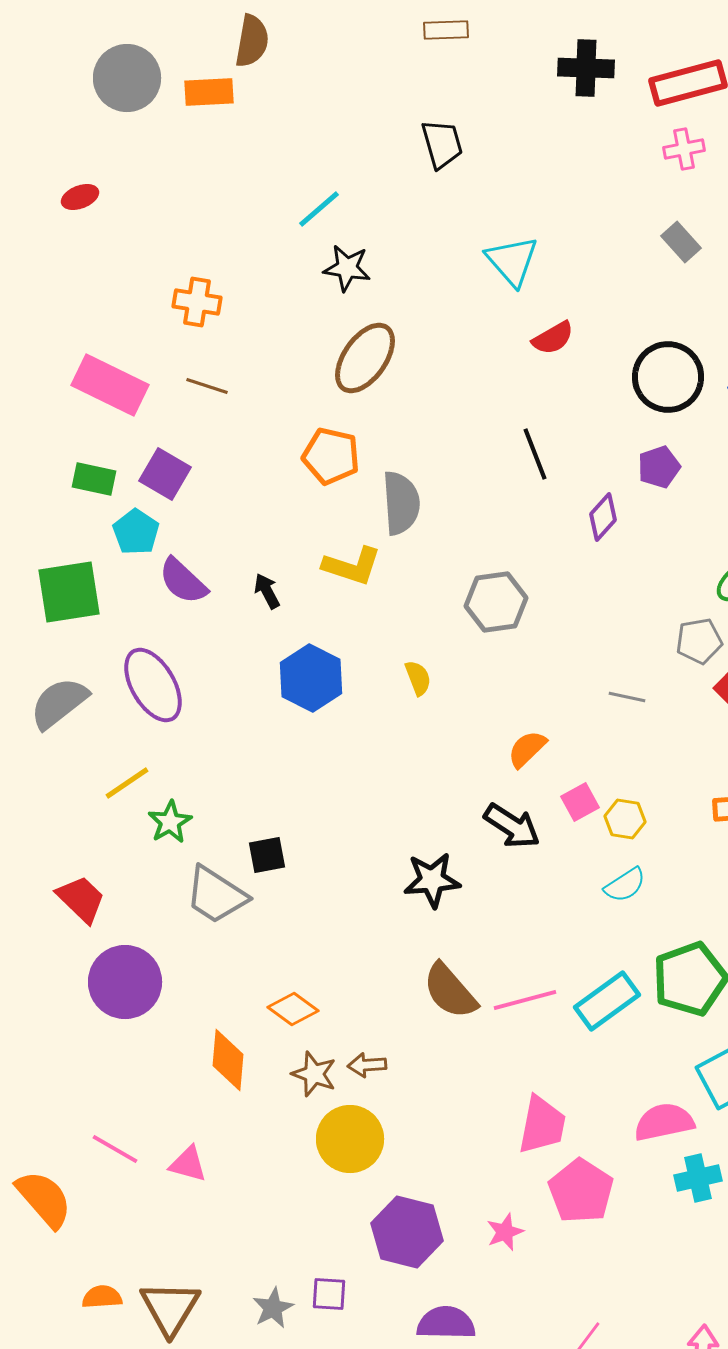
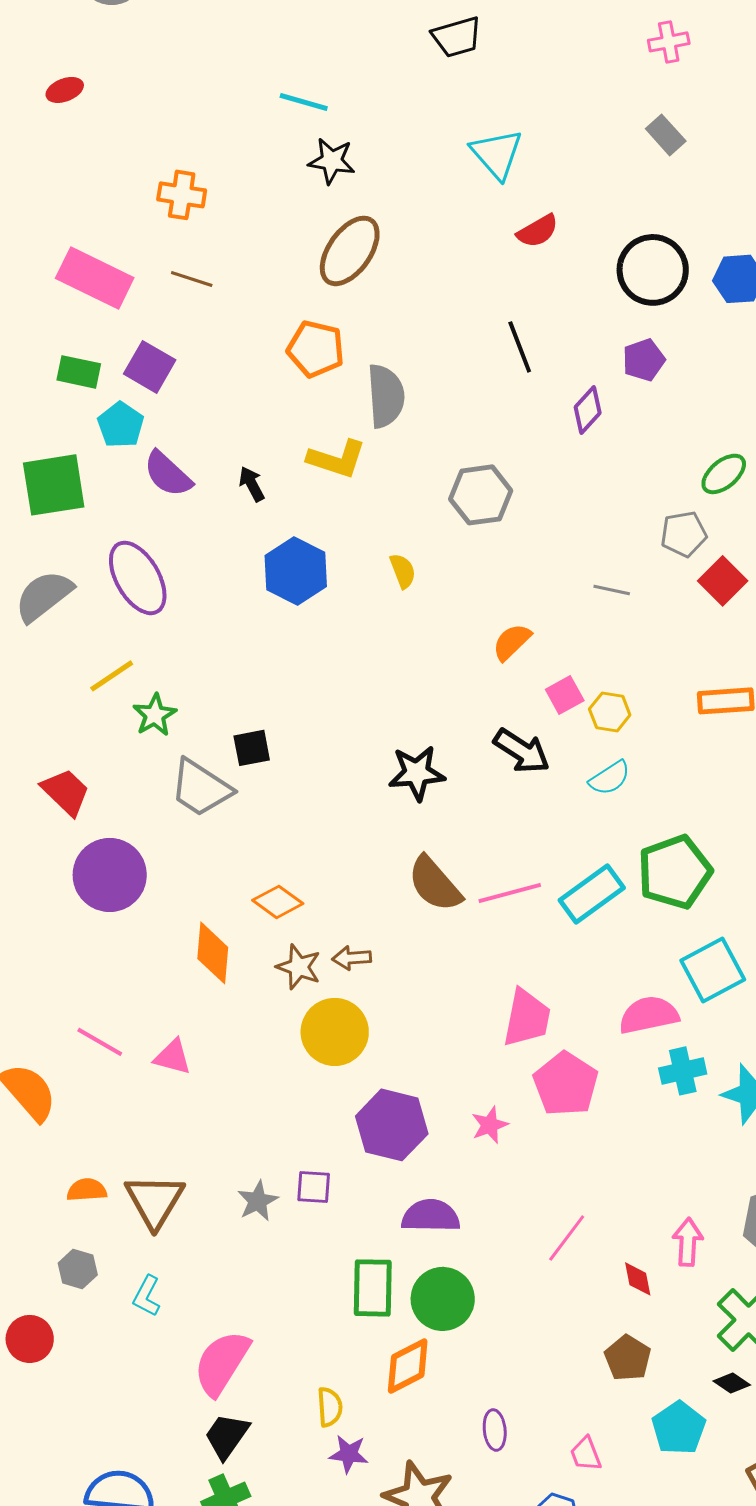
black trapezoid: (442, 144) -> (457, 37), moved, turned 90
cyan line: (319, 209) -> (304, 102), turned 57
black arrow: (512, 826) -> (522, 751), moved

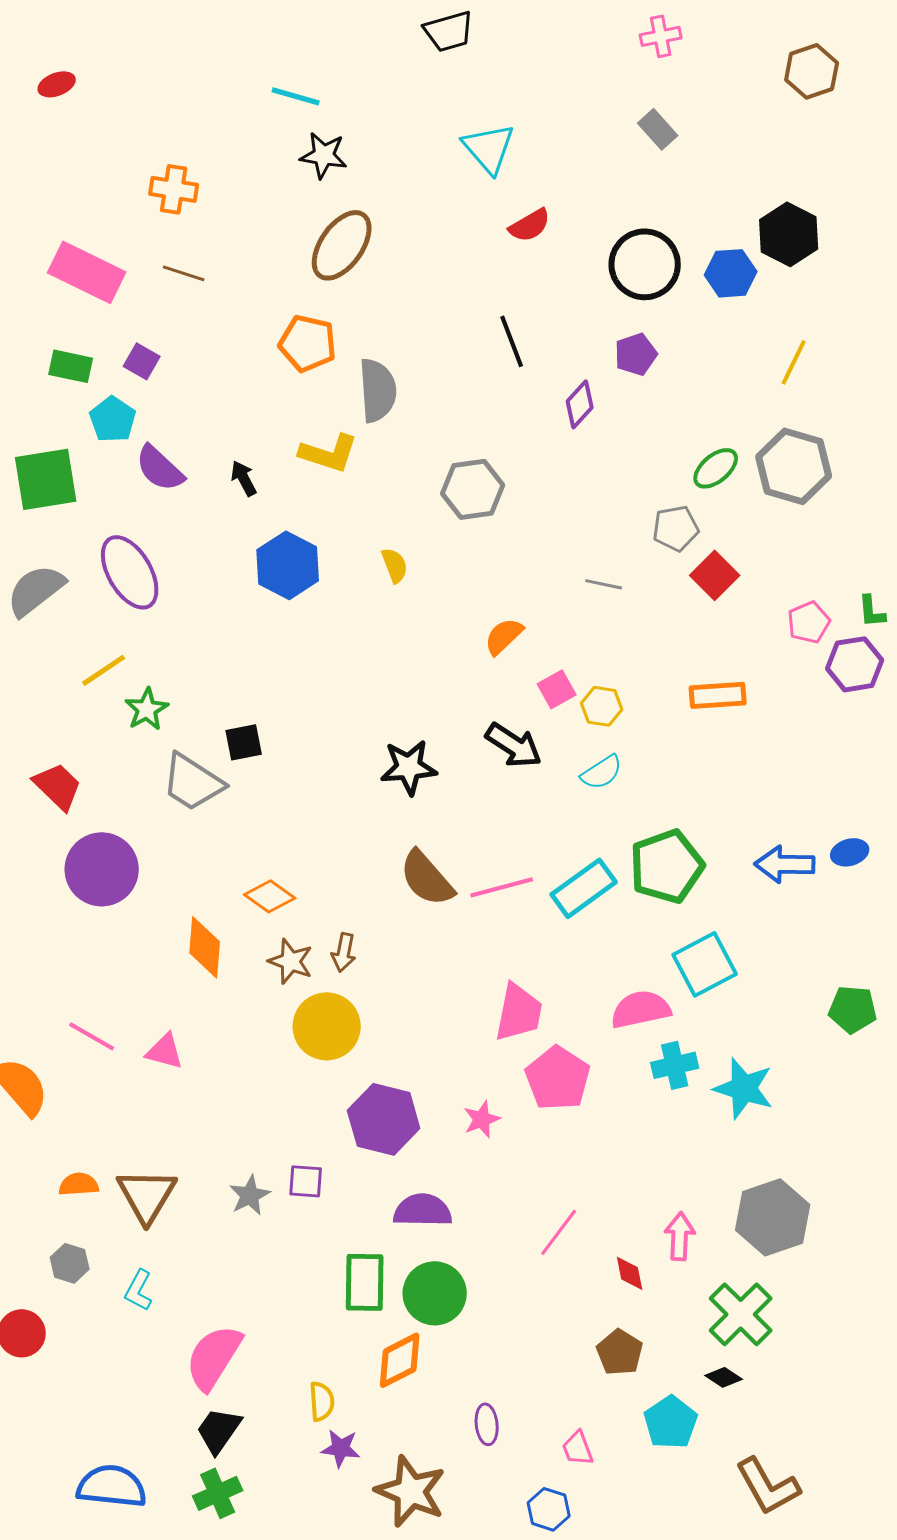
purple square: (150, 367) -> (142, 361), size x0.7
brown arrow: (352, 958) -> (344, 952), turned -75

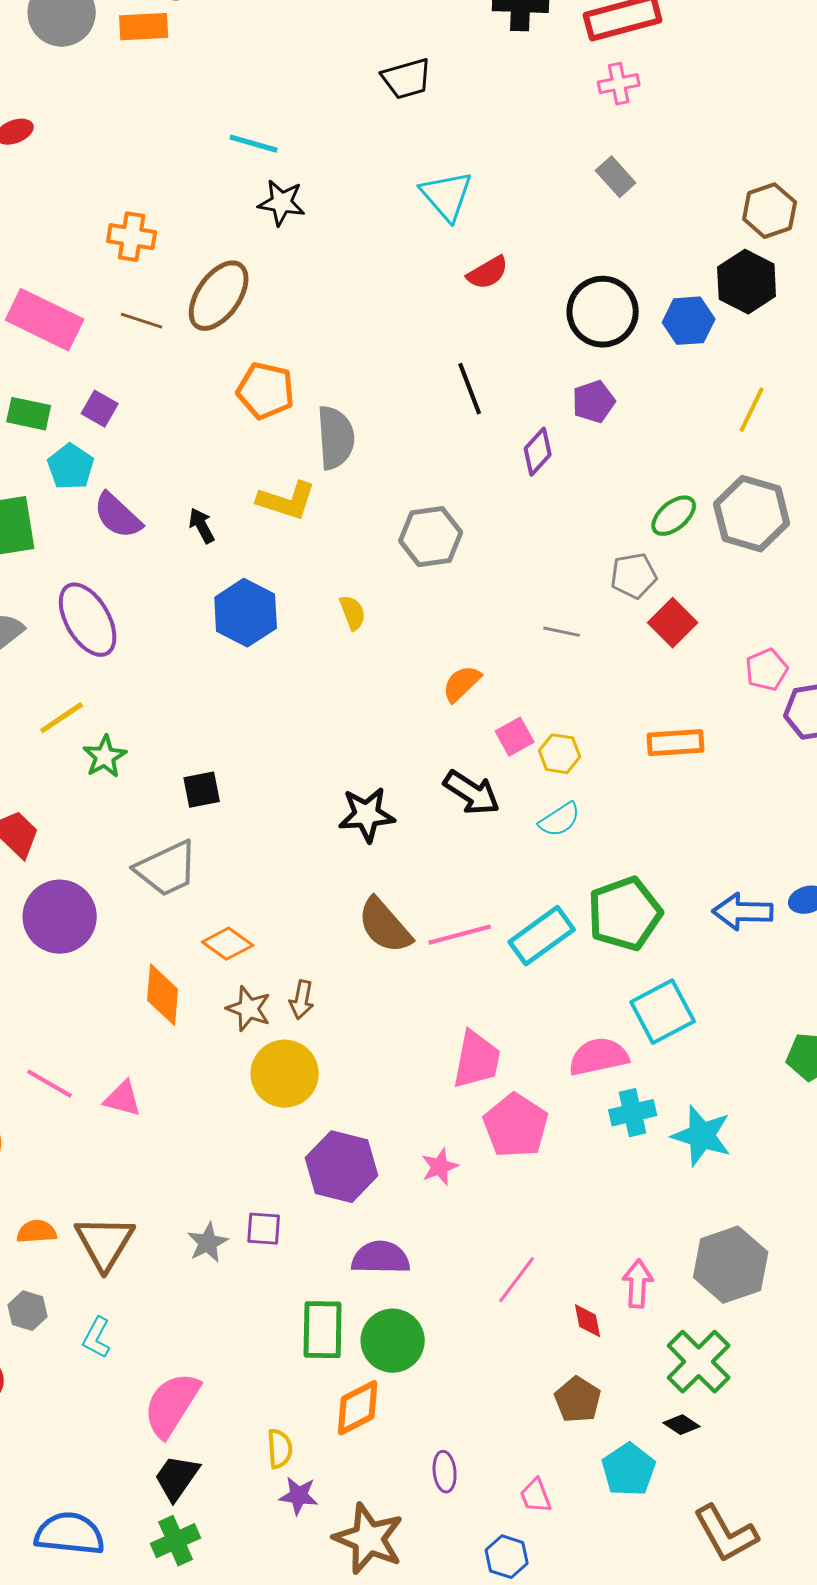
brown hexagon: (812, 71) -> (770, 211), moved
brown ellipse: (342, 245) -> (219, 296), moved
gray trapezoid: (193, 782) -> (167, 869), moved, turned -58

